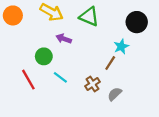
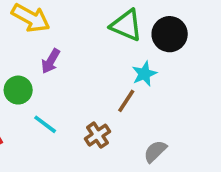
green triangle: (89, 17) -> (126, 25), moved
purple arrow: (64, 39) -> (51, 61), turned -80
gray semicircle: (115, 94) -> (155, 151), moved

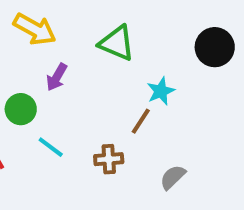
green triangle: (126, 25) -> (117, 43), moved
black circle: (170, 34) -> (215, 47), moved
brown cross: (97, 135) -> (109, 159), turned 30

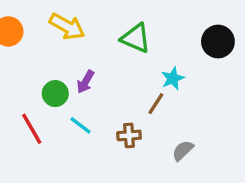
purple arrow: (57, 77) -> (85, 82), moved

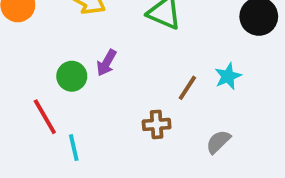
cyan star: (173, 78) -> (228, 76), moved
cyan line: (80, 125) -> (74, 148), moved, turned 40

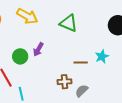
brown line: (187, 88) -> (81, 62), turned 56
gray semicircle: (218, 142) -> (82, 91), moved

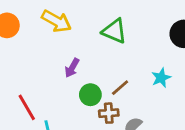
green circle: (20, 56) -> (90, 95), moved
brown line: (81, 62) -> (120, 88), moved, turned -40

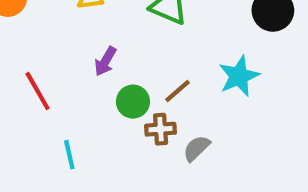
cyan star: (161, 78) -> (239, 76), size x1.4
red line: (27, 107) -> (38, 91), moved

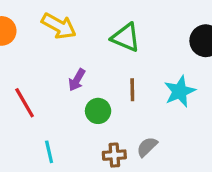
brown line: (177, 91) -> (132, 90), moved, turned -50
brown cross: (161, 129) -> (114, 155), moved

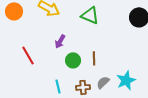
brown line: (132, 90) -> (94, 58), moved
cyan star: (180, 91) -> (126, 80), moved
cyan line: (49, 152) -> (58, 86), moved

